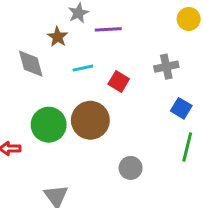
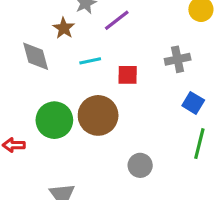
purple line: (108, 29) -> (117, 20), turned -35
red square: (119, 82) -> (128, 75), turned -30

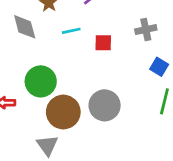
brown circle: (98, 115) -> (63, 112), moved
gray circle: (140, 165) -> (105, 105), moved, size x1.5

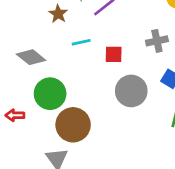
gray diamond: (25, 27) -> (31, 57), moved, turned -36
gray circle: (105, 105) -> (131, 91), moved

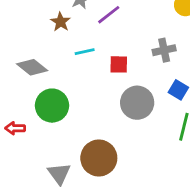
brown circle: (73, 125) -> (99, 158), moved

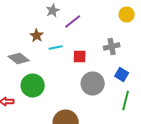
brown star: (61, 22) -> (37, 36), moved

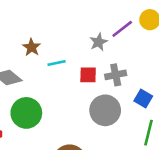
gray star: (53, 10) -> (99, 42), moved
purple line: (73, 22) -> (122, 29), moved
gray cross: (112, 46) -> (116, 75), moved

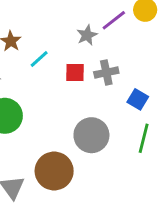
cyan line: (57, 63) -> (39, 59), turned -30
gray circle: (105, 110) -> (91, 135), moved

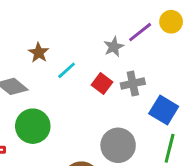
red square: (75, 73) -> (102, 84), turned 36
blue square: (138, 99) -> (164, 110), size x1.4

